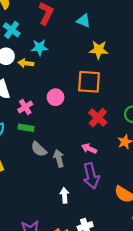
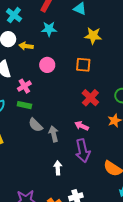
cyan star: (40, 47) -> (49, 29), moved
orange square: (89, 82) -> (83, 65), size x0.7
pink circle: (56, 97) -> (47, 65), moved

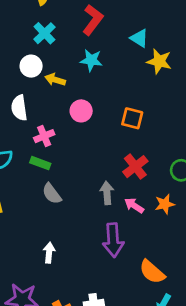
yellow star: (93, 36) -> (159, 61), moved
pink arrow: (82, 126) -> (134, 206), moved
gray arrow: (54, 134) -> (107, 193), moved
white arrow: (58, 168) -> (49, 253), moved

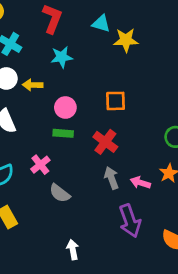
pink cross: (44, 136) -> (40, 165), moved
green rectangle: (40, 163) -> (63, 133), moved
red cross: (135, 167) -> (105, 142), moved

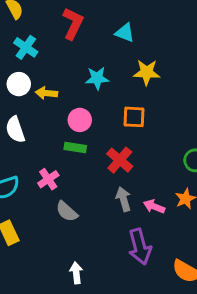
yellow star: (126, 40) -> (147, 72), moved
cyan star: (62, 57) -> (97, 78), moved

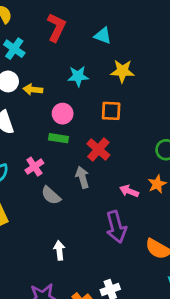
gray arrow: (123, 199) -> (82, 177), moved

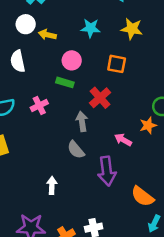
orange star: (157, 184) -> (148, 125), moved
gray semicircle: (51, 195) -> (76, 150), moved

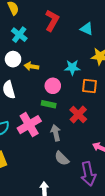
cyan star: (91, 28) -> (72, 67), moved
pink cross: (39, 106) -> (29, 125), size x1.6
gray arrow: (82, 121) -> (56, 133), moved

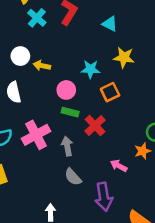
cyan cross: (19, 35) -> (37, 18), moved
orange square: (90, 86) -> (110, 92), turned -35
green rectangle: (49, 104) -> (70, 112), moved

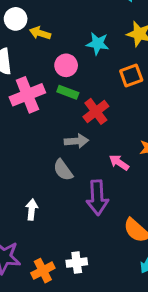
orange square: (110, 92) -> (131, 76), moved
pink cross: (36, 135) -> (27, 95), moved
gray arrow: (67, 146) -> (76, 141), moved, turned 90

